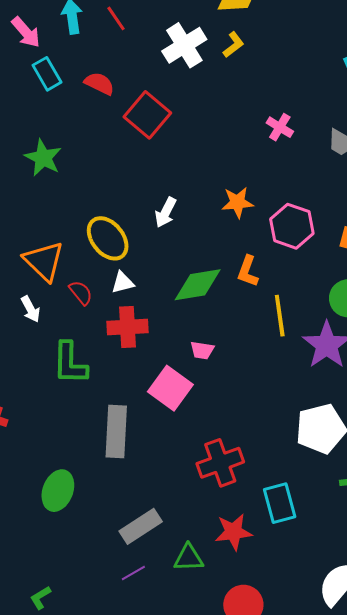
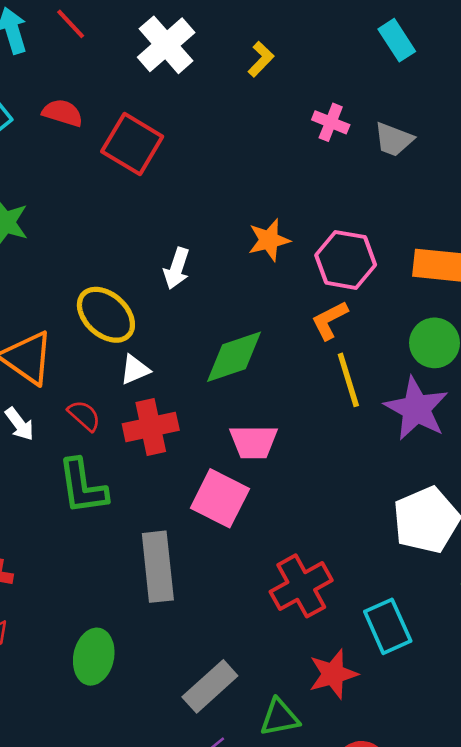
yellow L-shape: (233, 45) -> (261, 59), moved
pink cross: (280, 127) -> (331, 122), moved
orange L-shape: (248, 271) -> (330, 320), moved, turned 52
red semicircle: (81, 293) -> (84, 416), moved
pink trapezoid: (202, 350) -> (254, 442), size x1.5

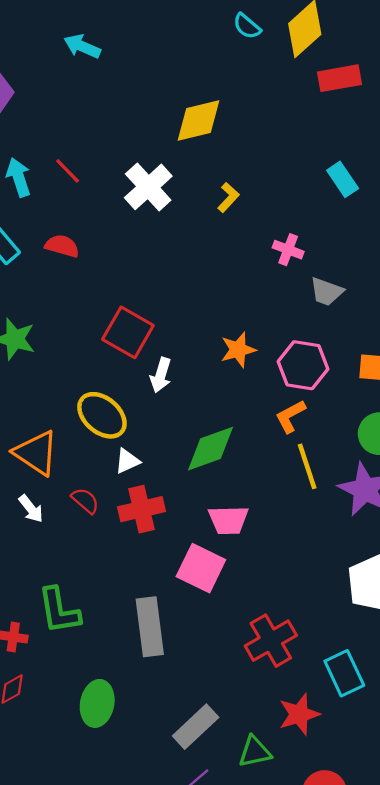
gray trapezoid: (394, 139) -> (327, 292), moved
red square: (132, 144) -> (128, 332), moved
green L-shape: (83, 487) -> (59, 611), moved

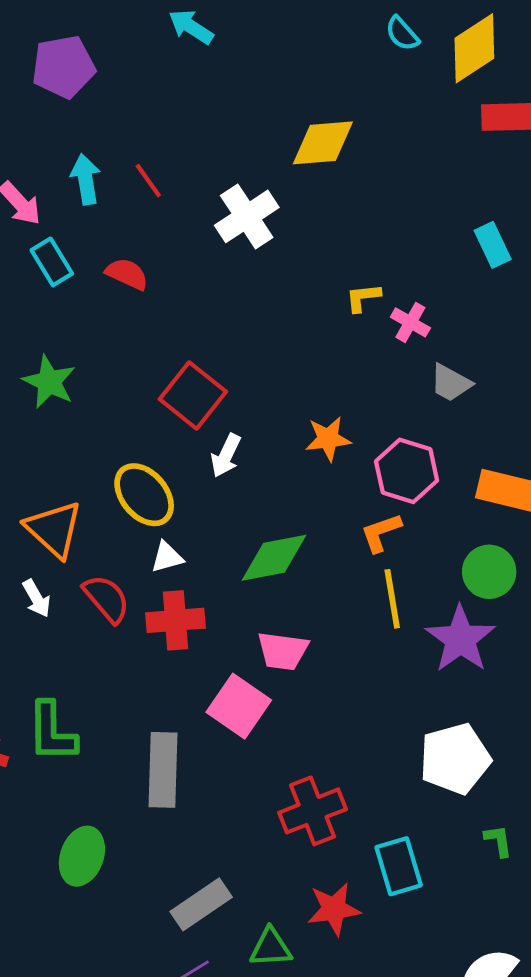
yellow L-shape: (228, 197) -> (363, 297), moved, turned -148
red semicircle: (85, 501) -> (106, 599), size x1.4

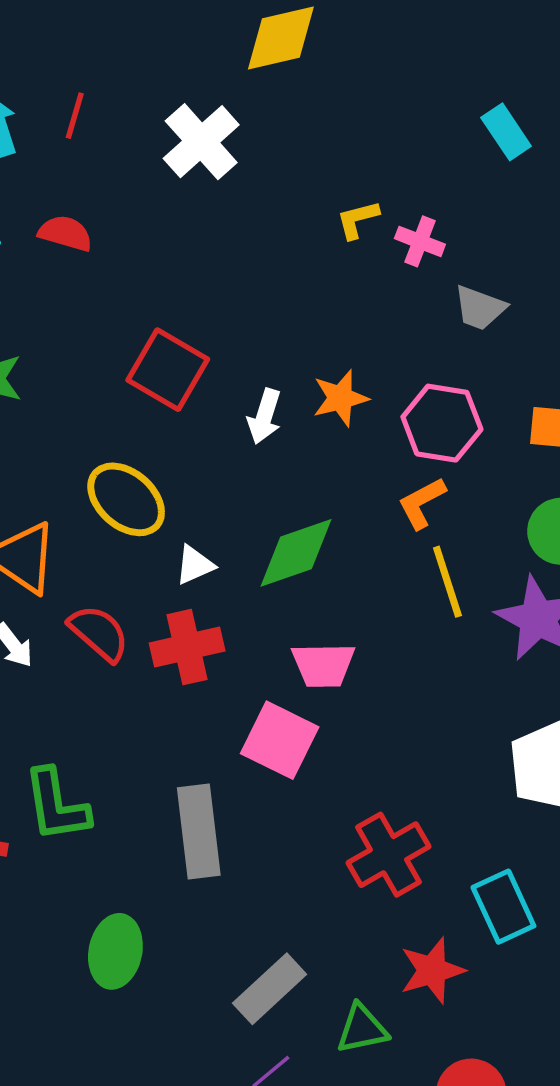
red line: (148, 181) -> (75, 116), turned 60
white arrow: (226, 456) -> (264, 416), moved
white triangle: (167, 557) -> (195, 565), moved

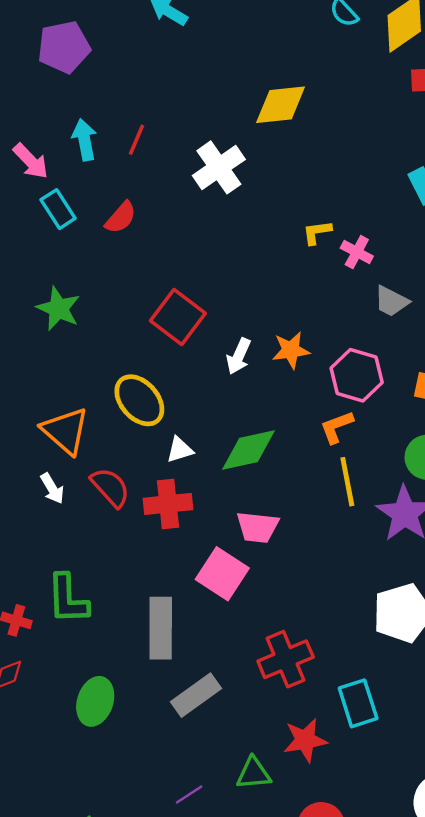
red semicircle: (65, 233) -> (121, 218), turned 108
gray rectangle: (270, 989) -> (196, 695), moved

